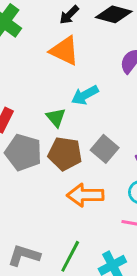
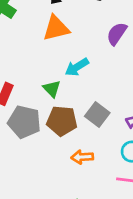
orange triangle: (64, 51) -> (56, 28), turned -36
orange arrow: (85, 195) -> (82, 157), size x0.7

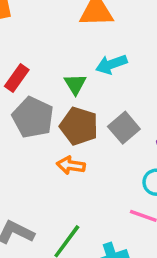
orange arrow: (82, 157) -> (71, 165), moved

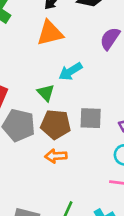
gray square: (124, 128) -> (91, 118), turned -35

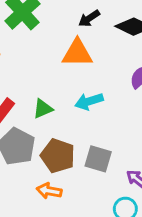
green triangle: (46, 93) -> (43, 109), moved, turned 36

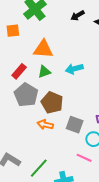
orange triangle: (77, 53) -> (43, 49), moved
gray square: (98, 159) -> (75, 125), moved

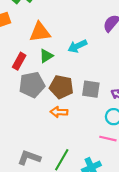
gray pentagon: (26, 95) -> (32, 85), turned -30
gray square: (75, 125) -> (91, 89), moved

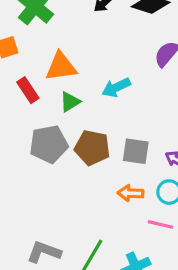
red rectangle: (19, 61) -> (28, 90), moved, turned -63
orange arrow: (59, 112) -> (131, 193), moved

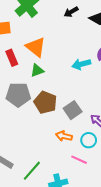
orange triangle: (61, 67) -> (36, 47), turned 35
cyan arrow: (116, 87) -> (81, 64), moved
gray square: (136, 151) -> (73, 110), turned 36

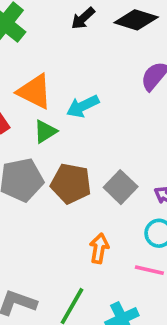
cyan arrow: (81, 64) -> (83, 106), moved
orange arrow: (64, 136) -> (99, 248), moved, turned 98

